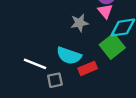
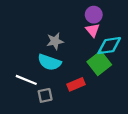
gray star: (79, 23) -> (55, 41), moved
cyan semicircle: (69, 56) -> (49, 62), moved

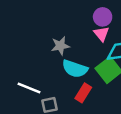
cyan semicircle: (49, 62) -> (75, 69), moved
red rectangle: (76, 84) -> (83, 93), turned -35

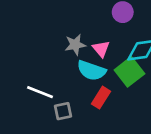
pink triangle: (101, 34) -> (101, 49), moved

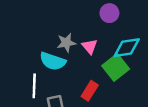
cyan semicircle: (91, 70) -> (53, 61), moved
white line: (40, 92) -> (34, 86), turned 70

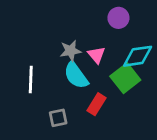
cyan semicircle: (53, 61) -> (76, 75), moved, turned 35
white line: (34, 86) -> (31, 80), moved

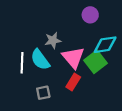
pink triangle: (97, 55) -> (73, 58), moved, size x1.6
cyan semicircle: (76, 75) -> (40, 60), moved

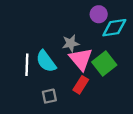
gray star: (53, 40) -> (71, 43), moved
cyan diamond: (105, 45) -> (114, 28), moved

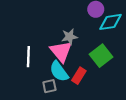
pink triangle: (81, 59) -> (61, 51), moved
cyan semicircle: (46, 61) -> (59, 71), moved

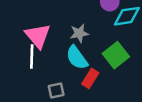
pink triangle: (61, 51) -> (38, 36), moved
cyan semicircle: (59, 71) -> (77, 58), moved

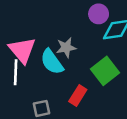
cyan semicircle: (77, 58) -> (52, 62), moved

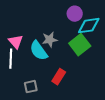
pink triangle: (22, 50) -> (16, 42), size x0.7
green square: (105, 71) -> (80, 45), moved

